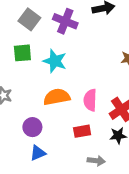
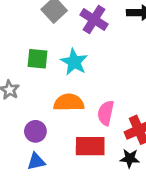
green square: (22, 53) -> (37, 59), moved
red rectangle: (82, 131) -> (90, 146), size x1.5

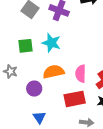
purple circle: (35, 131) -> (34, 89), moved
blue triangle: (36, 161) -> (39, 117), turned -40

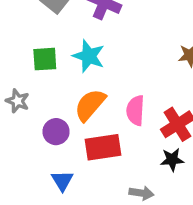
orange semicircle: (54, 72) -> (90, 105), turned -40
red rectangle: (75, 99) -> (103, 147), moved

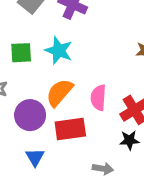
purple circle: (56, 132) -> (30, 115), size x1.4

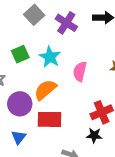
green square: (21, 53) -> (20, 54), turned -30
pink semicircle: (98, 98) -> (80, 71), moved

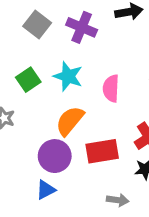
purple circle: (20, 104) -> (55, 156), moved
red rectangle: (49, 119) -> (102, 151), moved
blue triangle: (19, 137) -> (46, 190), turned 35

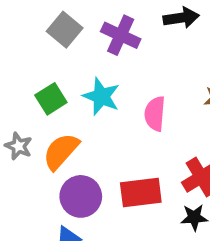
orange semicircle: (70, 121) -> (61, 151), moved

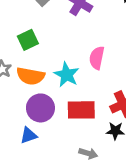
cyan star: (101, 97) -> (67, 75), moved
orange semicircle: (61, 151) -> (31, 76), turned -128

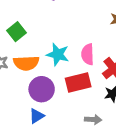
pink semicircle: (97, 58) -> (88, 54), moved

